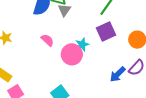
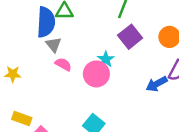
gray triangle: (64, 10) -> (54, 45), moved
blue arrow: (118, 74) -> (157, 84), turned 30

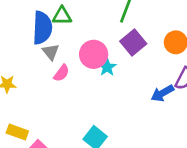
pink semicircle: (63, 64) -> (61, 73), turned 98
pink circle: (96, 74) -> (94, 54), moved

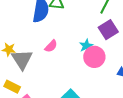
gray triangle: (51, 52) -> (22, 59), moved, size x1.6
pink circle: (94, 54) -> (94, 57), moved

